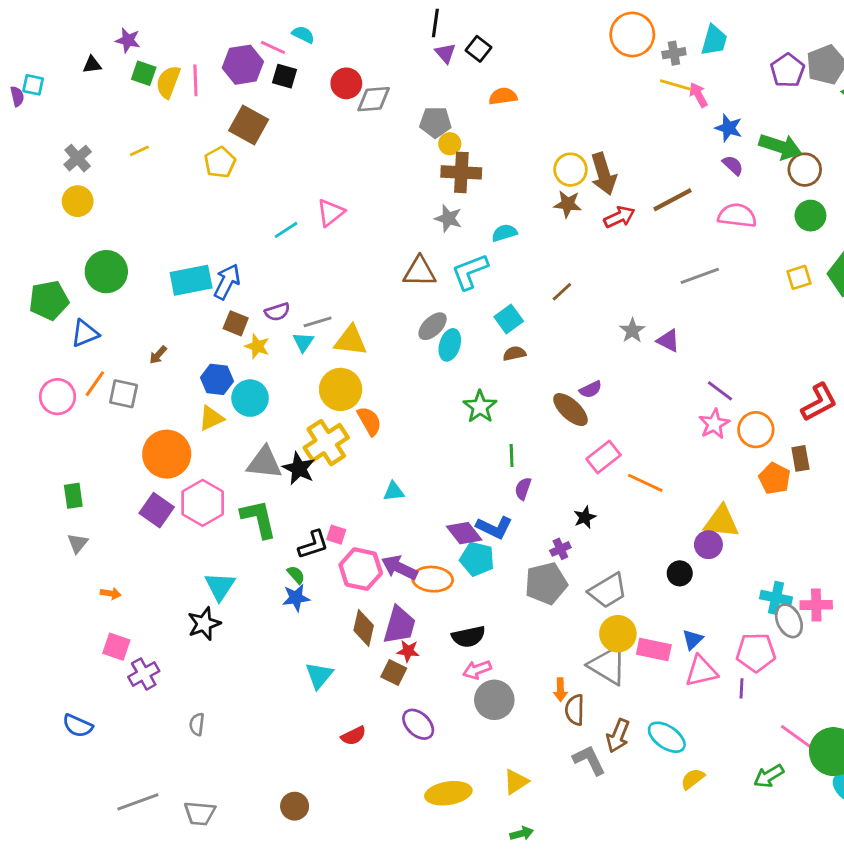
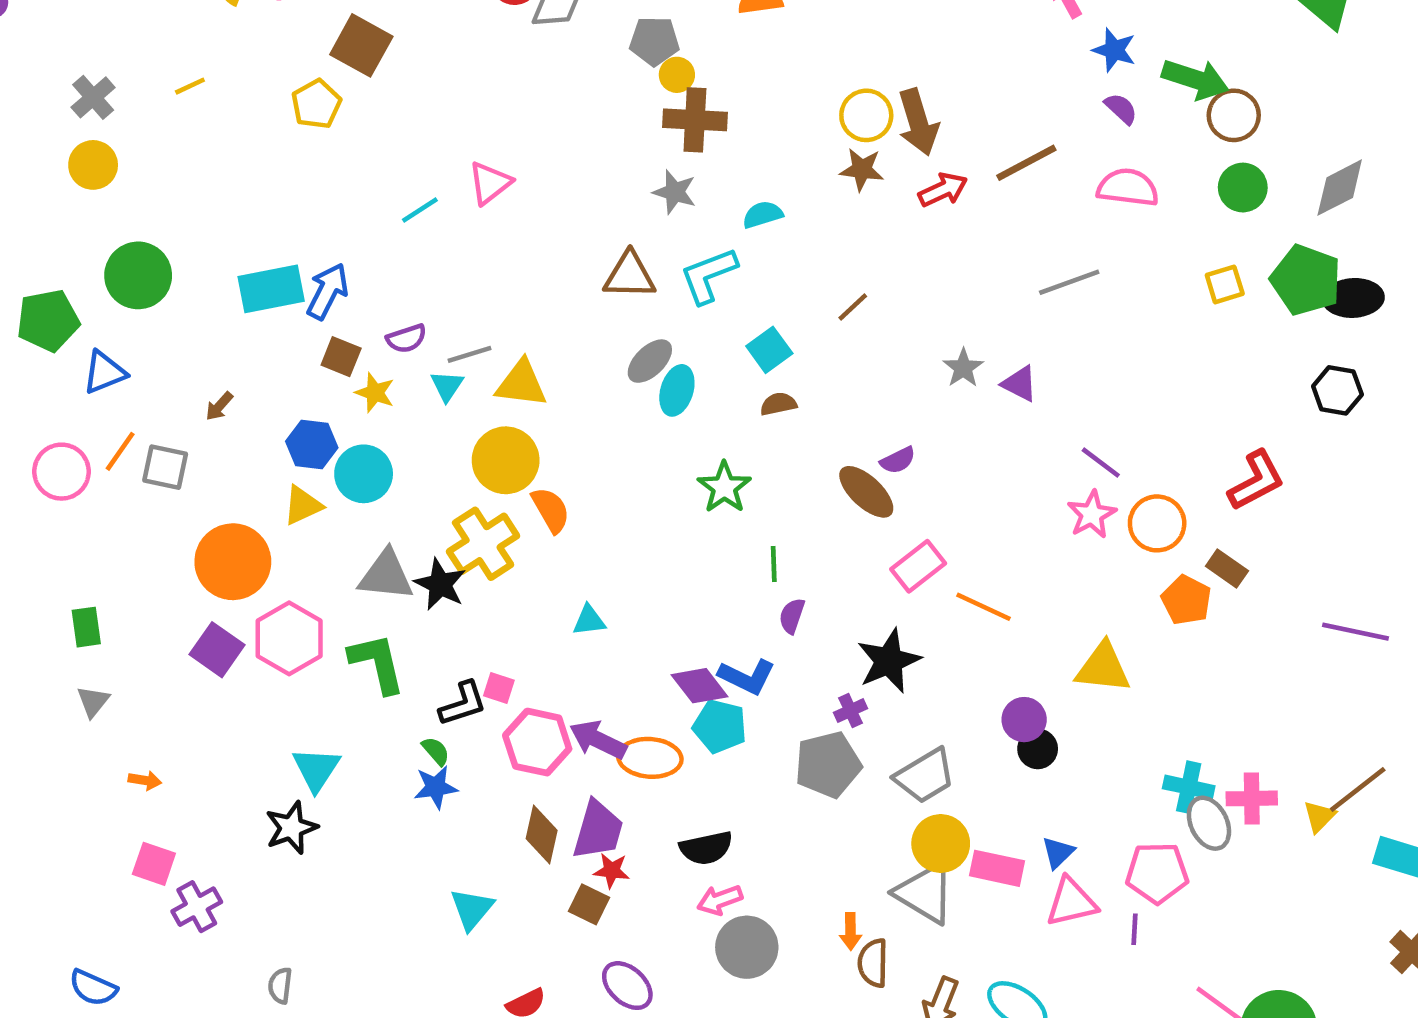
brown rectangle: (800, 458) -> (1227, 568), turned -45
black star: (585, 517) -> (889, 661), size x1.8
purple circle: (708, 545) -> (1024, 720), moved

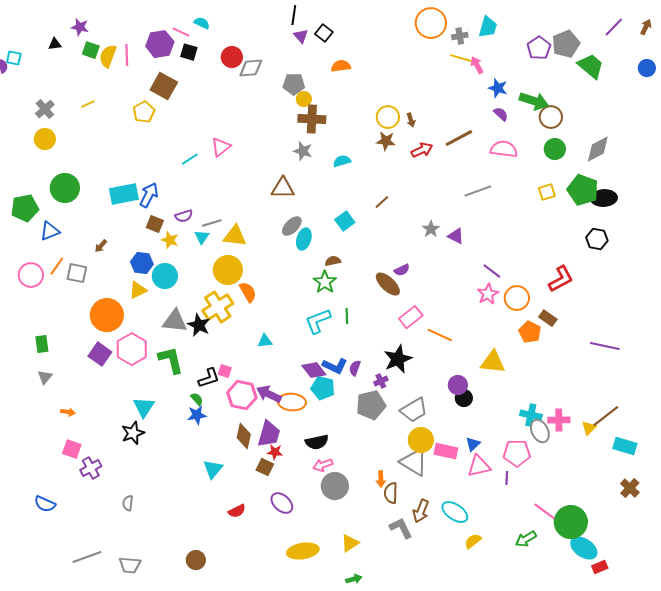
brown arrow: (918, 122) -> (411, 120), size x0.5
cyan L-shape: (708, 275) -> (318, 321), moved
brown semicircle: (778, 404) -> (333, 261), moved
purple semicircle: (792, 616) -> (355, 368), moved

